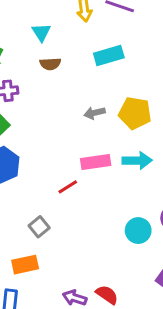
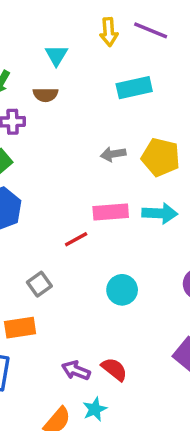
brown semicircle: (50, 64) -> (45, 95), moved
cyan circle: (138, 231) -> (122, 290), moved

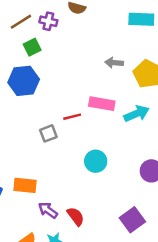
cyan arrow: (160, 213) -> (137, 114), turned -40
gray square: (39, 284) -> (48, 133), moved
orange rectangle: (20, 328) -> (25, 185), moved

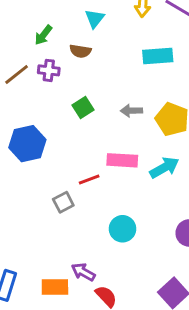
green square: (32, 47) -> (83, 108), moved
orange rectangle: (25, 185) -> (55, 287), moved
purple arrow: (48, 210) -> (83, 272), moved

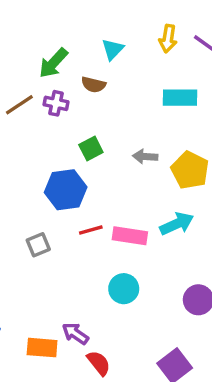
green arrow: (43, 35) -> (53, 63), size x1.4
blue hexagon: (27, 144) -> (66, 190), moved
pink rectangle: (122, 160) -> (130, 236), moved
gray square: (63, 202) -> (38, 245), moved

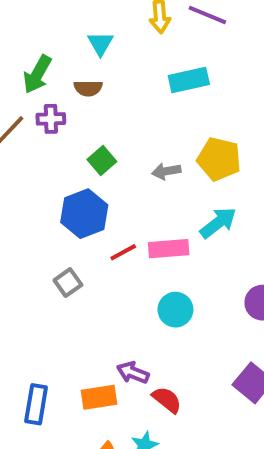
gray arrow: (145, 157) -> (166, 171), moved

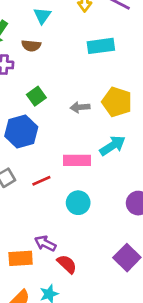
red line: (123, 252) -> (41, 181), moved

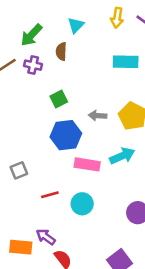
brown semicircle: (31, 46) -> (61, 51), turned 78
blue hexagon: (21, 131) -> (66, 135), moved
red line: (41, 181) -> (50, 195), moved

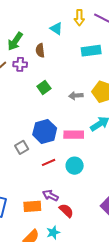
cyan triangle: (76, 25) -> (56, 29), moved, turned -32
blue hexagon: (66, 135) -> (45, 131), moved

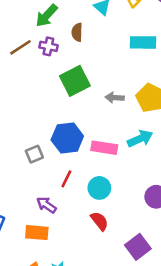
green square: (44, 87) -> (75, 81), size x1.6
red line: (49, 162) -> (66, 179), turned -48
purple arrow: (50, 195) -> (46, 205), moved
red semicircle: (66, 211) -> (100, 221), moved

